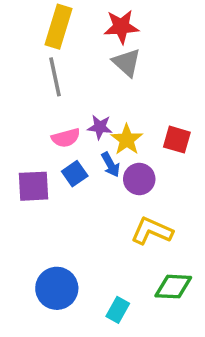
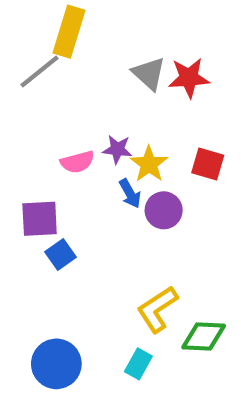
red star: (121, 27) -> (189, 78), moved
gray line: (55, 77) -> (40, 72), moved, turned 63
blue square: (75, 174) -> (61, 254), moved
yellow L-shape: (152, 231) -> (157, 309), moved, turned -57
blue circle: (57, 288) -> (56, 364), moved

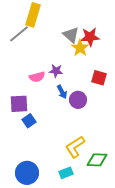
yellow star: (149, 164) -> (80, 48), moved
cyan rectangle: (138, 364) -> (66, 173), turned 40

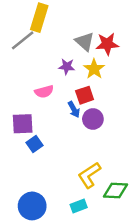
yellow star: (80, 48) -> (94, 69), moved
purple star: (56, 71) -> (67, 67), moved
red square: (99, 78) -> (85, 95), moved, turned -35

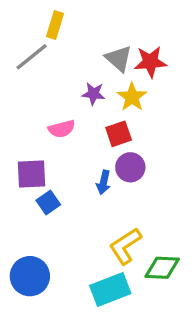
yellow rectangle: (39, 18) -> (55, 25), size x0.7
blue arrow: (74, 109) -> (104, 182), moved, turned 42
blue circle: (32, 206) -> (30, 276), moved
cyan rectangle: (79, 206) -> (110, 290), size x1.6

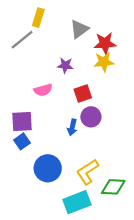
gray triangle: (119, 58) -> (79, 29), moved, turned 42
yellow star: (132, 97) -> (104, 62), moved, turned 30
blue square: (48, 202) -> (22, 141), moved
blue circle: (30, 276) -> (48, 168), moved

